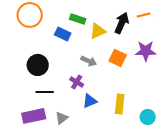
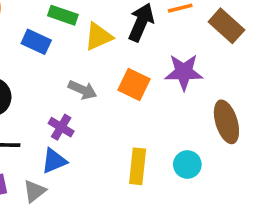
blue triangle: (90, 101) -> (54, 161), moved
cyan circle: (148, 117) -> (187, 165), moved

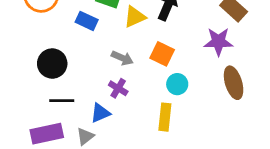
purple star: (184, 72) -> (218, 42), moved
purple cross: (61, 127) -> (118, 88), moved
cyan circle: (187, 165) -> (177, 84), moved

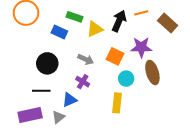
purple star: (218, 42) -> (141, 47), moved
black circle: (52, 64) -> (47, 63), moved
brown ellipse: (234, 83) -> (152, 73), moved

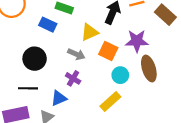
yellow triangle: (95, 29) -> (90, 32), moved
yellow rectangle: (117, 103) -> (110, 101), turned 42

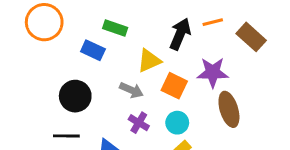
cyan circle: (120, 75) -> (177, 123), moved
purple cross: (73, 78) -> (139, 123), moved

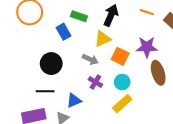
orange line: (213, 22) -> (147, 12), turned 32
black arrow: (180, 34) -> (111, 15), moved
blue rectangle: (93, 50) -> (64, 32), turned 35

